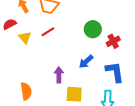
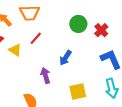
blue arrow: (86, 62) -> (65, 58), moved
purple arrow: (59, 75) -> (45, 75), moved

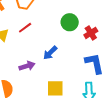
purple arrow: (45, 75) -> (27, 66), turned 77

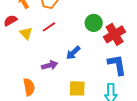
red cross: (91, 33) -> (115, 34), size x1.5

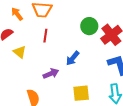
red line: (49, 27) -> (45, 36), turned -40
yellow triangle: (26, 33) -> (20, 52), moved

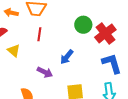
orange arrow: (17, 14) -> (11, 13), turned -40
purple arrow: (51, 74) -> (45, 72), turned 49

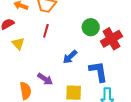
blue L-shape: (112, 63) -> (98, 71), moved
purple arrow: (45, 72) -> (45, 79), moved

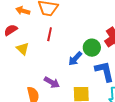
green circle: (91, 27) -> (92, 48), moved

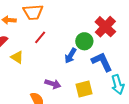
red line: (50, 34) -> (40, 37), turned 40

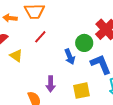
blue arrow: (70, 56) -> (70, 57), turned -56
purple arrow: (53, 84) -> (51, 84), turned 70

